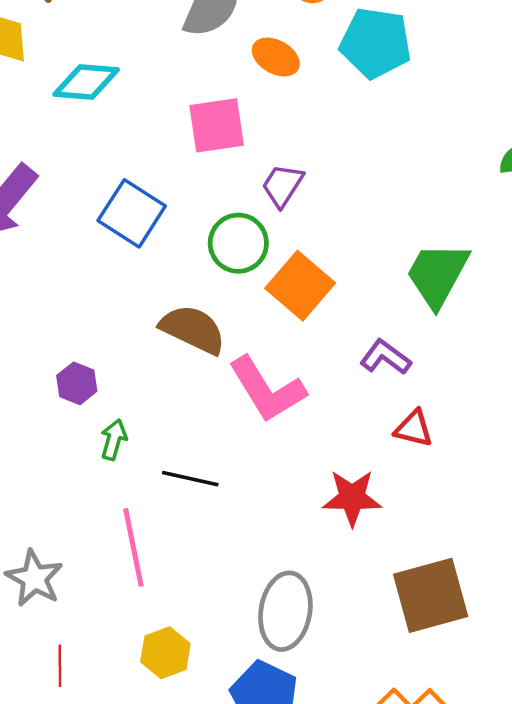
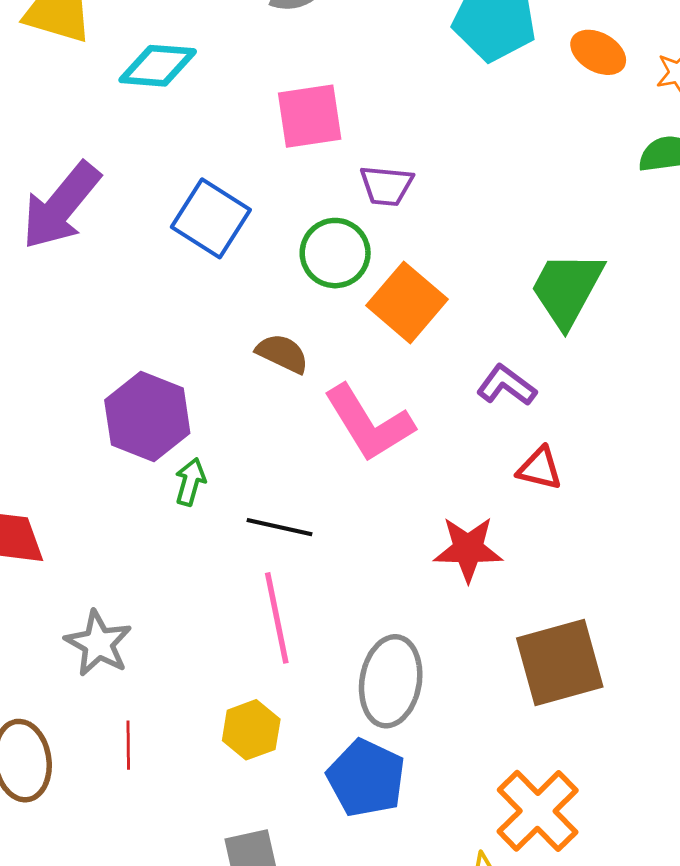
orange ellipse: (276, 57) -> (598, 52), moved
purple trapezoid: (283, 185) -> (386, 186), turned -117
brown semicircle: (193, 329) -> (282, 353), size x0.7
purple hexagon: (77, 383) -> (147, 417), size x1.8
pink line: (133, 547) -> (277, 618), moved

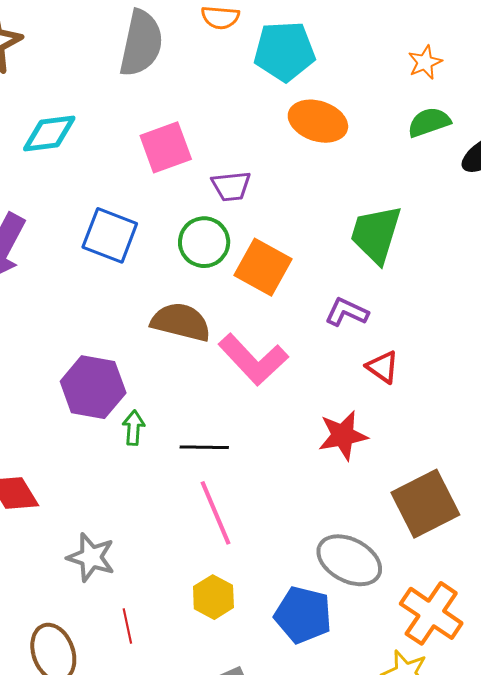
orange ellipse: (598, 52) -> (318, 121), moved, size x1.4
brown semicircle: (282, 353) -> (181, 322), size x1.5
red triangle: (540, 468) -> (383, 367), turned 33
gray ellipse: (391, 681) -> (349, 560), moved, turned -60

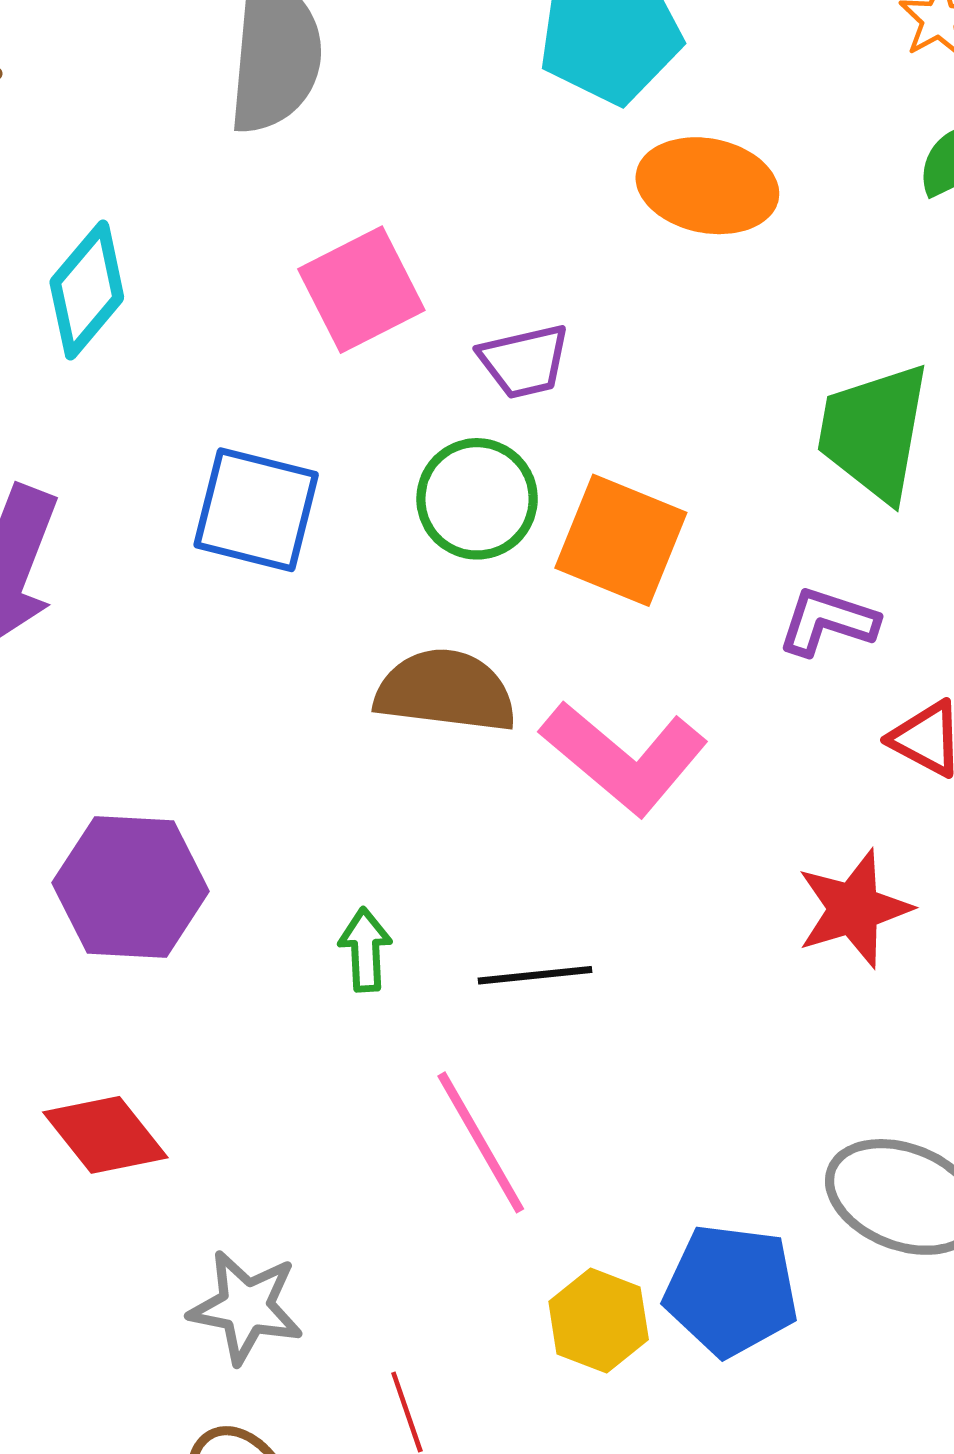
cyan diamond: (49, 133) -> (87, 290), turned -36
purple hexagon: (93, 387) -> (131, 887), moved
pink line: (216, 513) -> (481, 1142), moved
gray star: (91, 557) -> (246, 1307), moved
blue pentagon: (303, 615) -> (731, 1290), moved

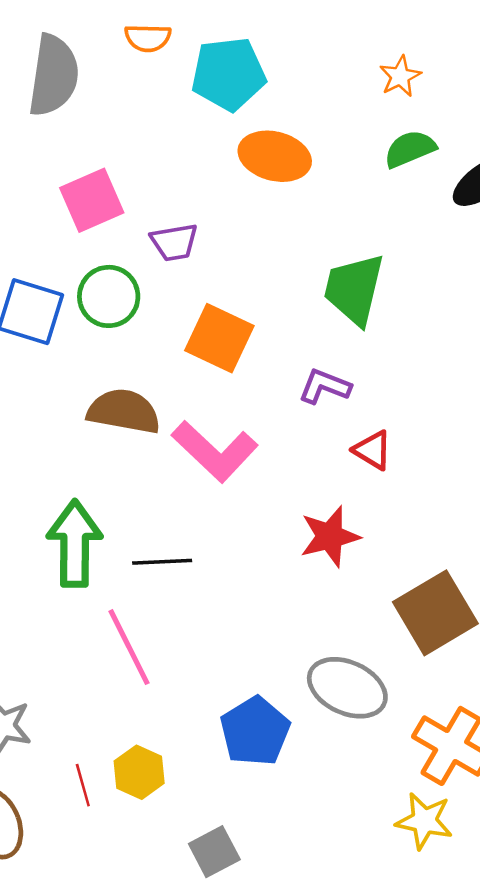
green circle: (477, 499) -> (109, 296), moved
green arrow: (365, 950) -> (75, 544), size x2.0
blue pentagon: (731, 1290) -> (255, 731), turned 30
yellow hexagon: (599, 1320) -> (139, 772), moved

